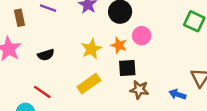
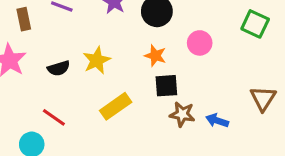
pink circle: (142, 36) -> (200, 43), moved
yellow star: (91, 49) -> (97, 60), moved
blue arrow: (178, 94) -> (217, 121), moved

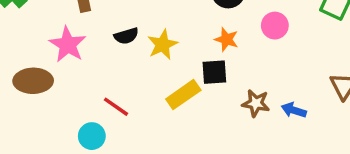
black semicircle: (59, 68) -> (126, 36), moved
black square: (166, 86) -> (214, 72), moved

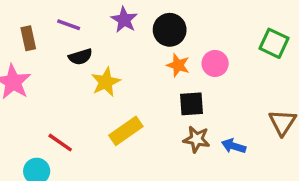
black semicircle: (126, 36) -> (80, 57), moved
orange star: (226, 39) -> (178, 65), moved
black square: (214, 72) -> (192, 104), moved

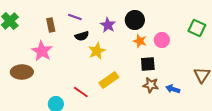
purple star: (124, 20) -> (108, 25), moved
red line: (60, 143) -> (81, 92), moved

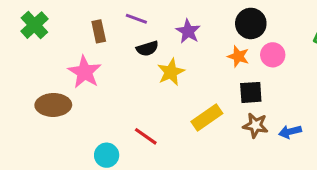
black circle: (135, 20) -> (251, 23), moved
yellow rectangle: (109, 80) -> (207, 118), moved
blue arrow: (173, 89) -> (290, 132), turned -32

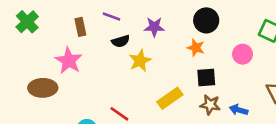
purple star: (188, 31) -> (154, 27), turned -30
pink circle: (273, 55) -> (243, 54), moved
blue arrow: (290, 132) -> (239, 110), turned 30

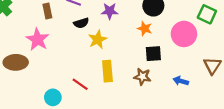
pink circle: (243, 54) -> (184, 34), size x1.5
yellow rectangle: (170, 98) -> (107, 71), moved, turned -60
brown star: (210, 105) -> (142, 77), moved

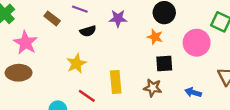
brown rectangle: (47, 11) -> (52, 18), turned -40
pink star: (38, 39) -> (25, 43), moved
yellow star: (98, 39) -> (76, 63), moved

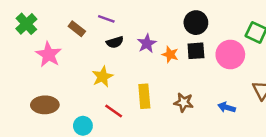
purple star: (118, 18) -> (147, 43), moved, turned -30
orange star: (155, 37) -> (170, 55), moved
black square: (164, 63) -> (196, 51), moved
brown ellipse: (19, 73) -> (45, 105), moved

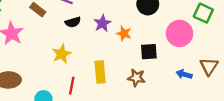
black square: (196, 51) -> (149, 52), moved
blue arrow: (227, 107) -> (184, 74), moved
red line: (114, 111) -> (72, 86), turned 66

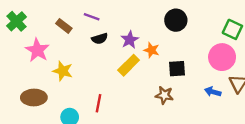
pink circle: (180, 33) -> (222, 57), moved
yellow star: (62, 54) -> (63, 71), moved, turned -30
yellow rectangle: (100, 72) -> (129, 65), moved, turned 50

